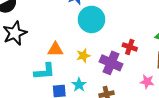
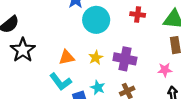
red cross: (130, 47) -> (138, 14), moved
cyan L-shape: (45, 71) -> (61, 82), turned 70

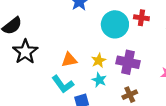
cyan circle: (96, 20) -> (115, 24), moved
cyan star: (98, 88) -> (99, 80), moved

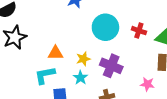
red cross: (141, 18) -> (139, 31), moved
cyan L-shape: (63, 84) -> (45, 75), turned 105

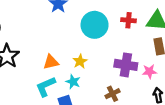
purple cross: (111, 66) -> (126, 65), moved
cyan star: (80, 78) -> (73, 82), moved

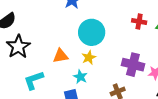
cyan circle: (95, 25) -> (92, 32), moved
cyan L-shape: (46, 87) -> (34, 80), moved

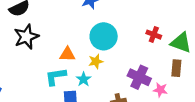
cyan L-shape: (34, 80) -> (56, 77), moved

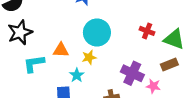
brown rectangle: (176, 68) -> (169, 64), turned 63
cyan L-shape: (56, 77) -> (34, 64), moved

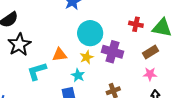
brown rectangle: (169, 64) -> (151, 52), moved
purple cross: (132, 73) -> (112, 52), moved

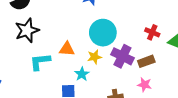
brown rectangle: (151, 52) -> (146, 61), moved
pink star: (150, 74) -> (144, 85), moved

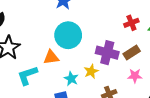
red cross: (152, 32) -> (131, 23), turned -32
cyan circle: (103, 33) -> (68, 35), moved
yellow star: (94, 57) -> (91, 71), moved

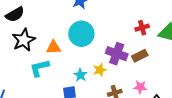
orange triangle: (51, 57) -> (54, 47), moved
pink star: (135, 76) -> (140, 87), moved

